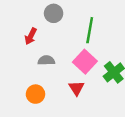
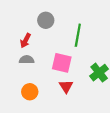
gray semicircle: (46, 60) -> (27, 60), moved
pink square: (85, 62) -> (62, 63), moved, turned -30

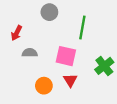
red arrow: (25, 41) -> (16, 33), moved
orange circle: (30, 92) -> (44, 86), moved

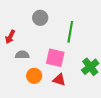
red triangle: (70, 80) -> (59, 80), turned -40
orange circle: (44, 86) -> (34, 76), moved

